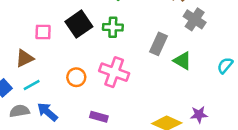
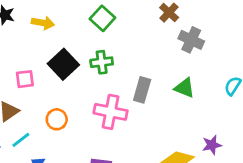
gray rectangle: (159, 44) -> (142, 90), moved
orange circle: (76, 77) -> (57, 119), moved

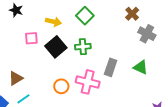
yellow arrow: (43, 23) -> (53, 22), moved
pink square: (25, 79) -> (31, 38), moved
orange circle: (57, 119) -> (61, 86), moved

